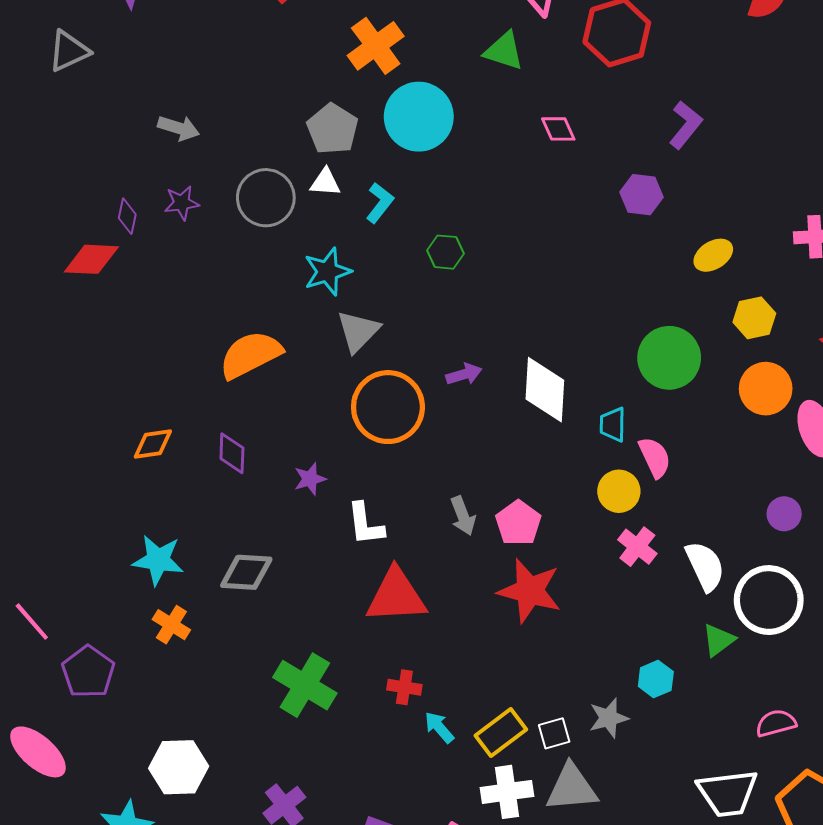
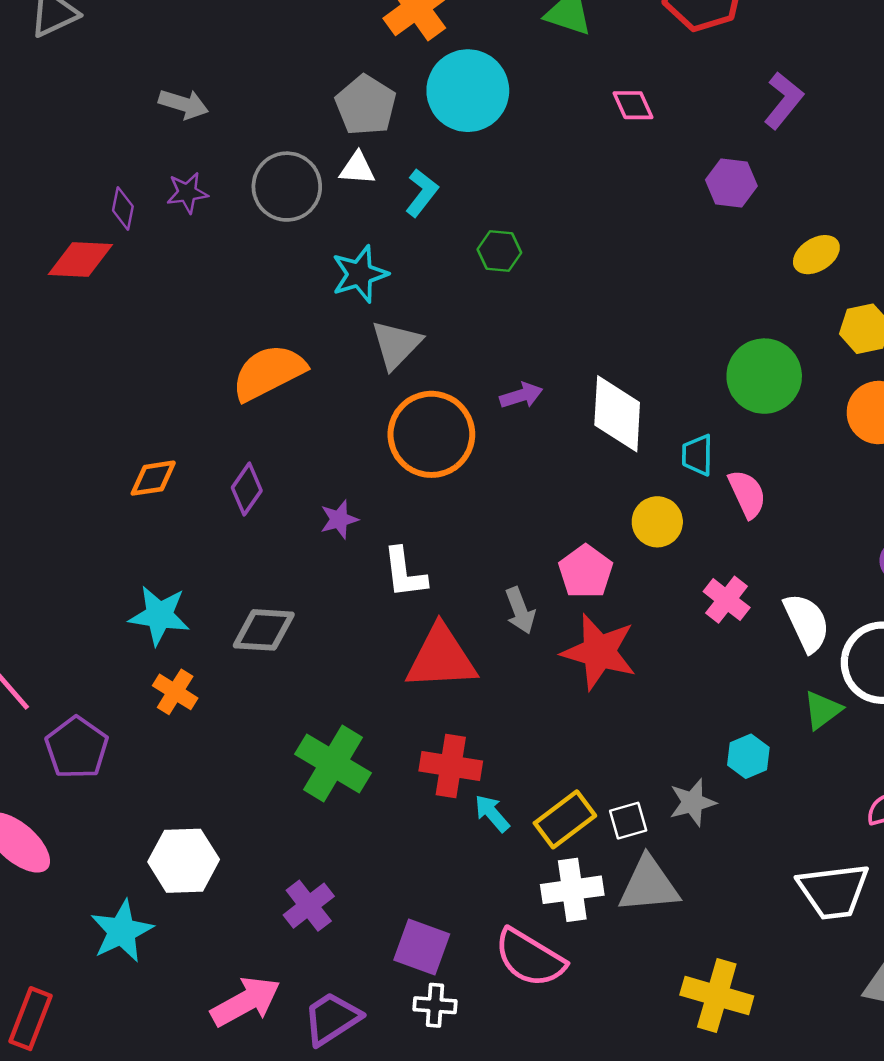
purple diamond: (232, 453) -> (247, 489), turned 33
yellow circle: (619, 491) -> (657, 522), moved
gray arrow: (463, 516) -> (520, 610), moved
red cross: (404, 687) -> (451, 766), size x1.5

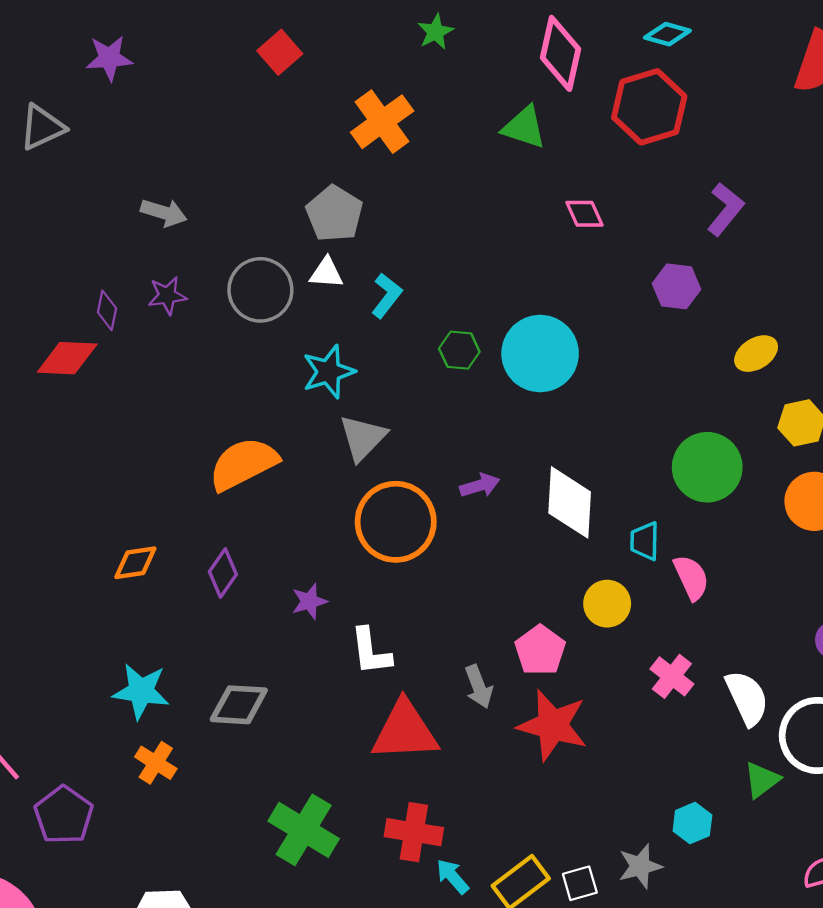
cyan circle: (468, 91) -> (540, 354), moved

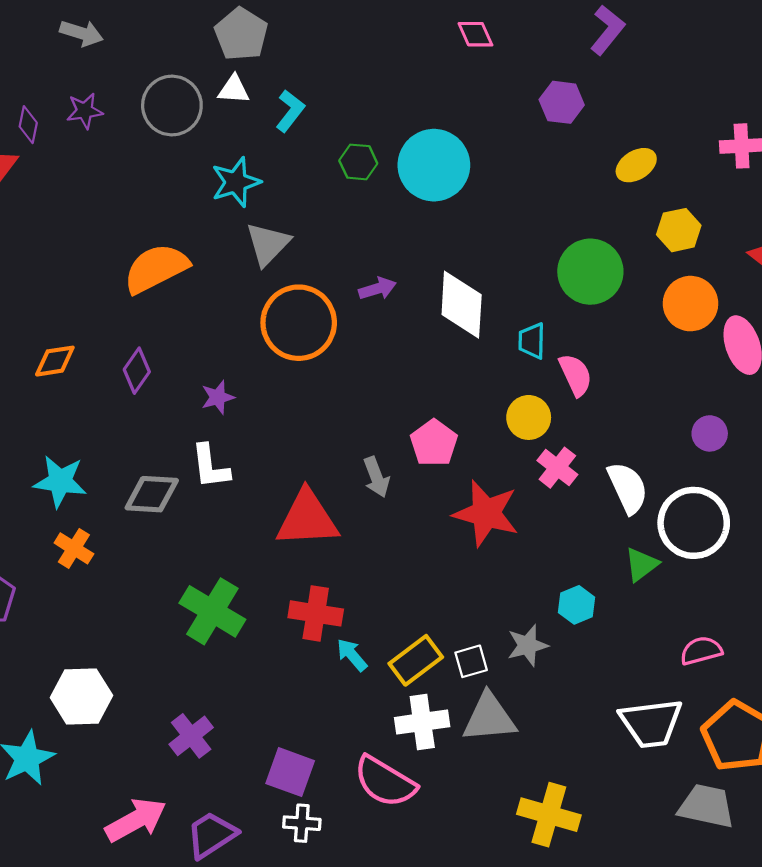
yellow circle: (607, 604) -> (529, 417), moved
white L-shape: (371, 651) -> (210, 466), moved
red star: (553, 725) -> (486, 513), moved

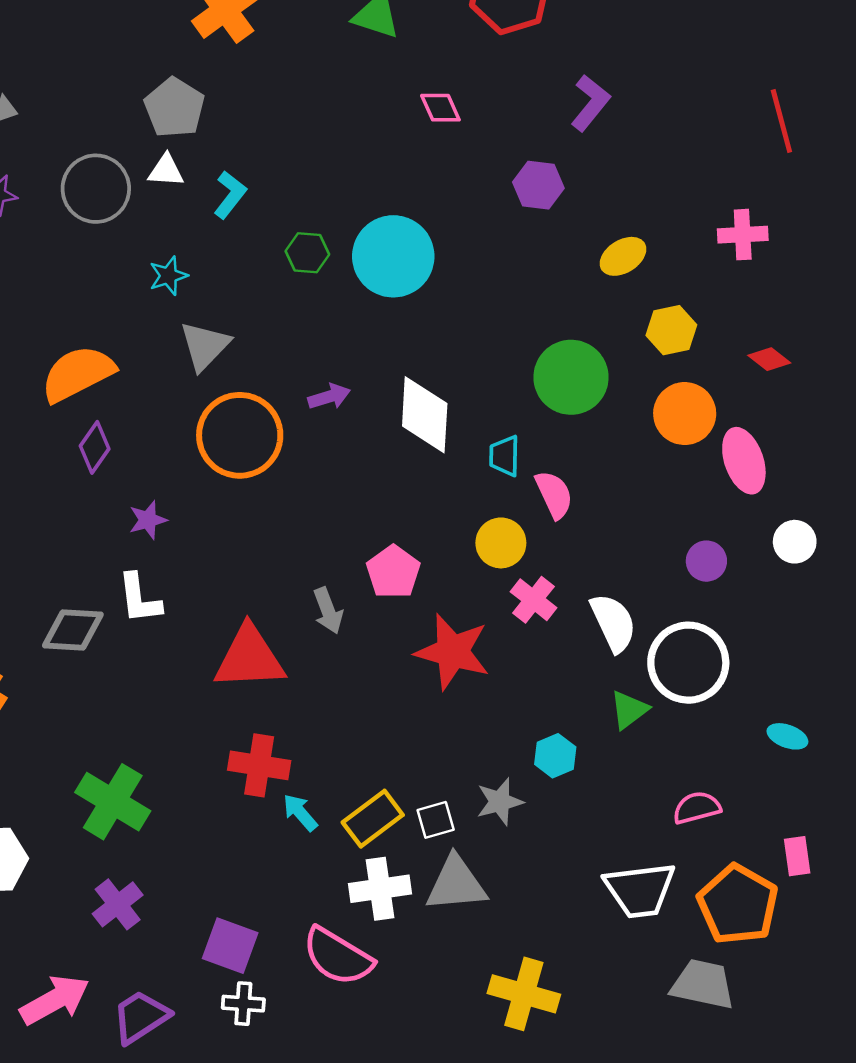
cyan star: (236, 182) -> (168, 276), size x0.7
purple diamond: (137, 371) -> (95, 447), moved
green cross: (212, 611) -> (113, 802), moved

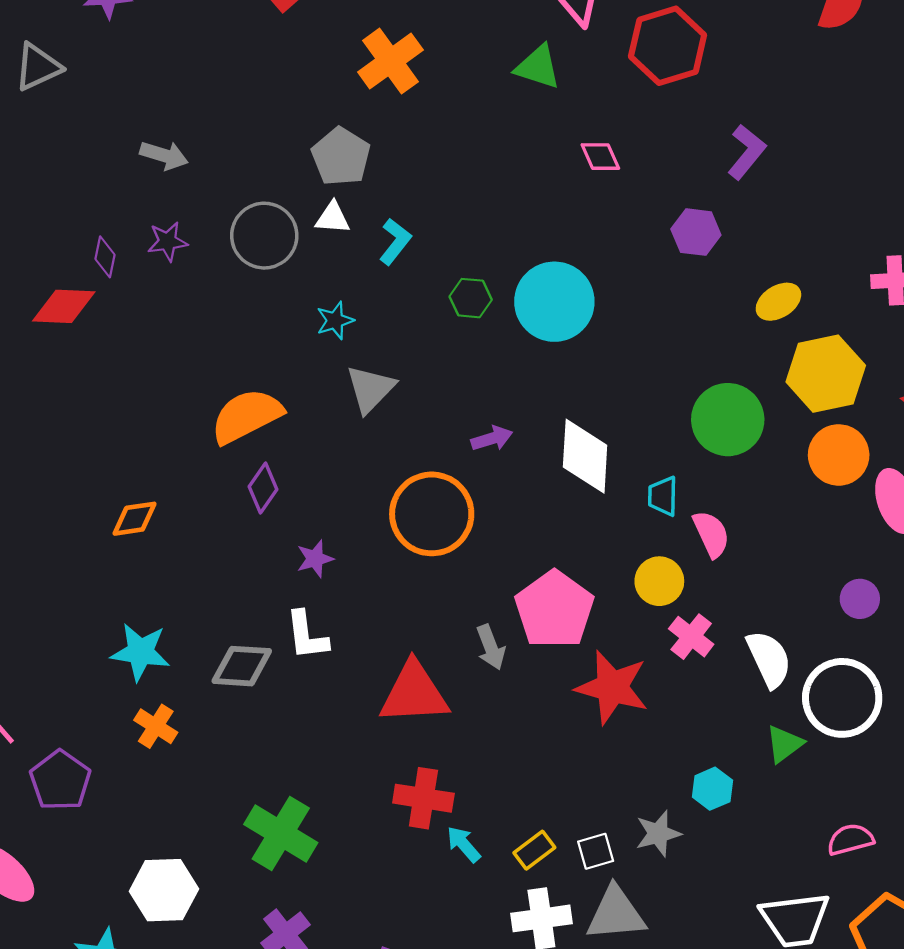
yellow hexagon: (671, 330) -> (826, 374), size x1.6
orange circle: (240, 435) -> (432, 514), moved
pink pentagon: (393, 572) -> (554, 609), size x1.5
yellow rectangle: (373, 819) -> (534, 850), size x0.7

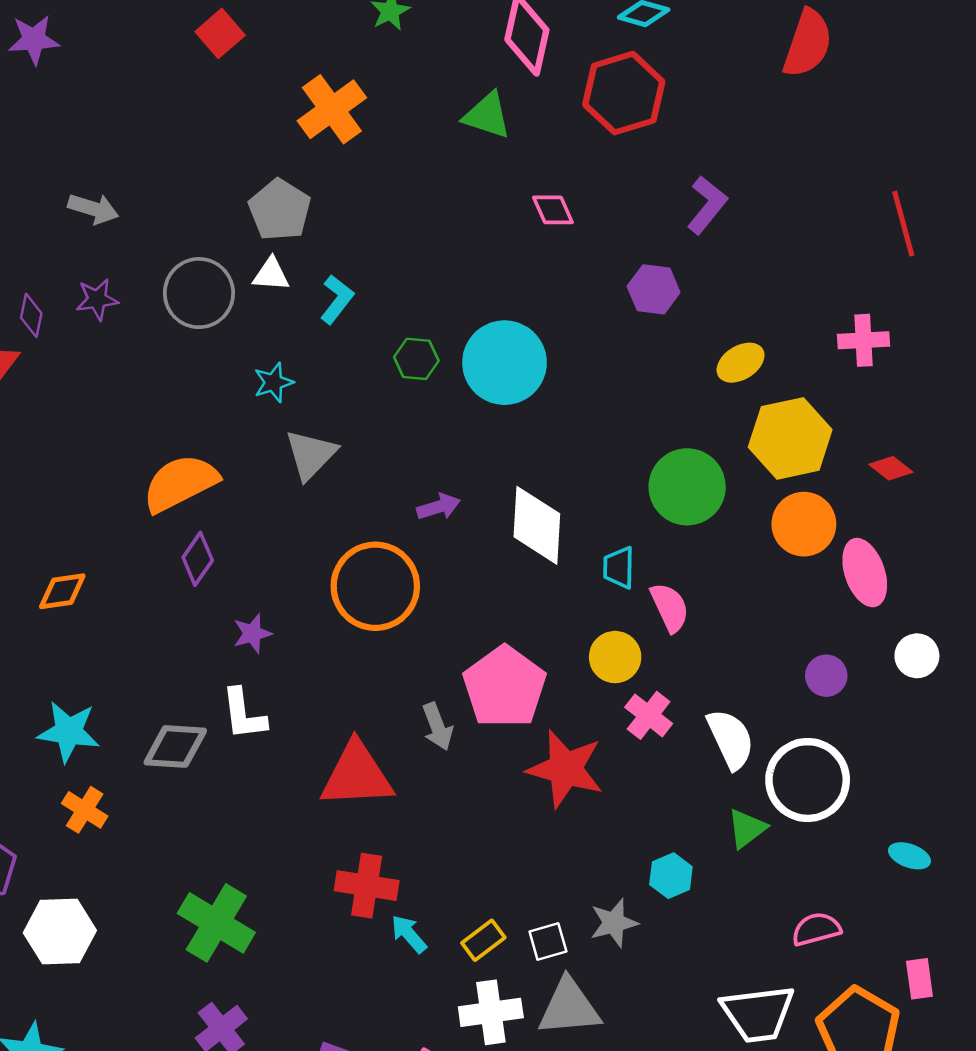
white hexagon: (164, 890) -> (60, 932), moved

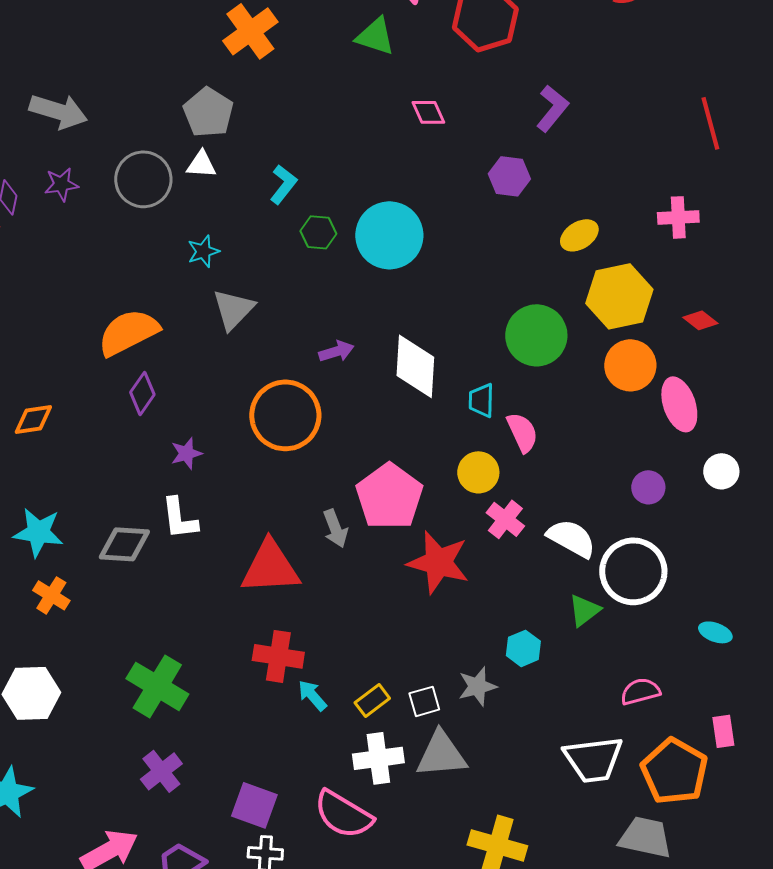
gray arrow: (93, 209) -> (58, 111), size x1.4
cyan L-shape: (337, 299) -> (283, 184), moved
white semicircle: (731, 739) -> (571, 538), turned -36

